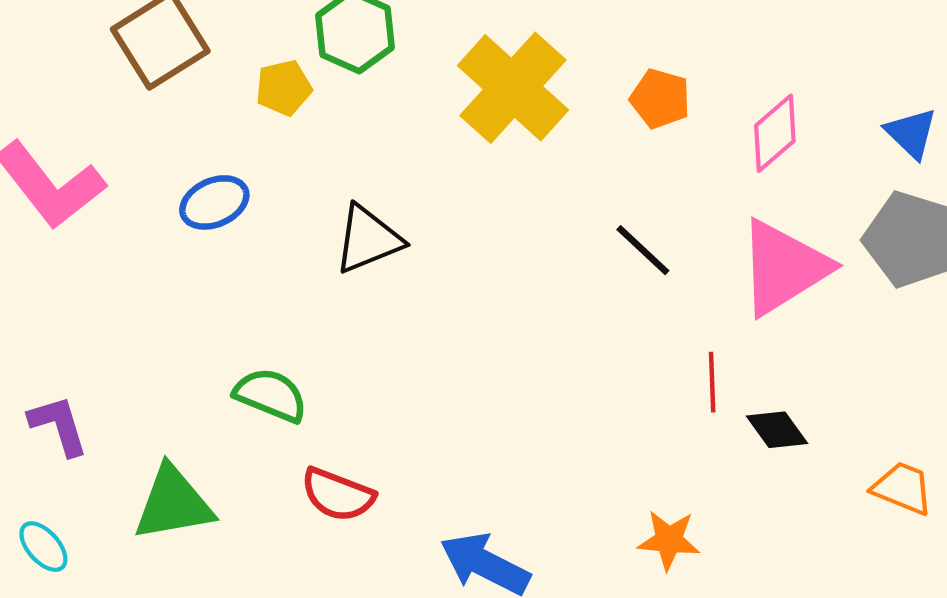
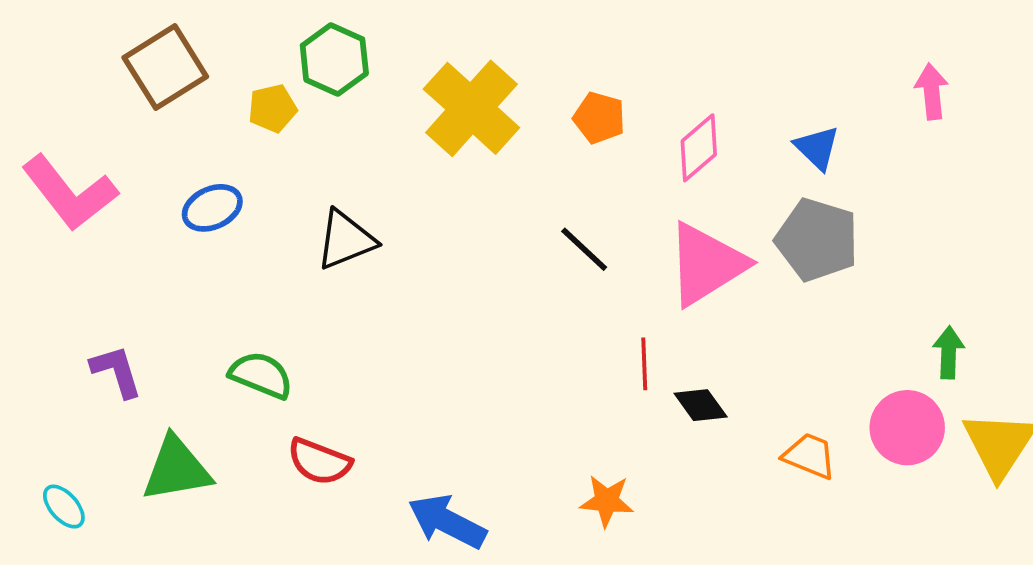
purple L-shape: (59, 425) -> (116, 371), moved

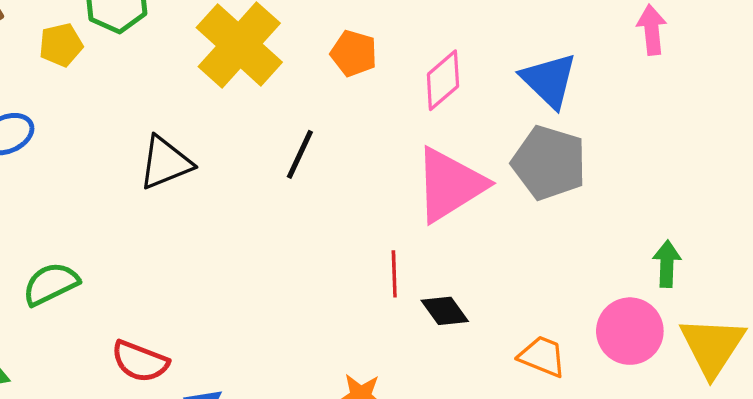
blue triangle: (817, 148) -> (549, 80), size x1.4
black triangle: (346, 240) -> (165, 163), moved
black line: (584, 249) -> (300, 154), moved, turned 72
green semicircle: (261, 375) -> (51, 284), turned -48
red semicircle: (319, 461) -> (140, 361), moved

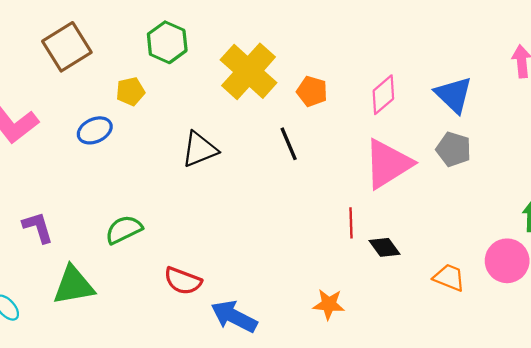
yellow pentagon: (61, 45) -> (130, 91), moved
orange pentagon: (354, 53) -> (312, 91), moved
black line: (300, 154) -> (289, 144), turned -48
gray pentagon: (549, 163) -> (454, 149), size x0.7

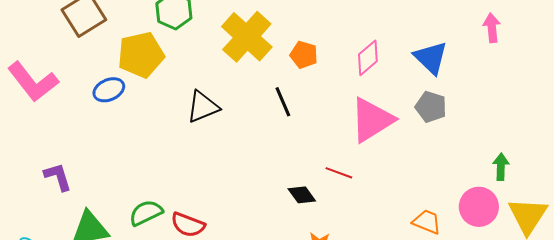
yellow pentagon: (130, 91) -> (141, 55), size x1.8
red line: (351, 223) -> (339, 173), turned -68
green semicircle: (124, 230) -> (146, 213), moved
black diamond: (384, 247) -> (302, 195), moved

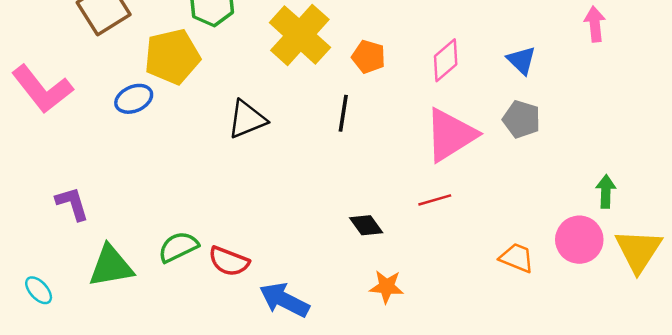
blue triangle: (431, 58) -> (521, 60), size x0.7
black line: (283, 102) -> (343, 113), turned 32
red line: (339, 173) -> (435, 200), moved, turned -36

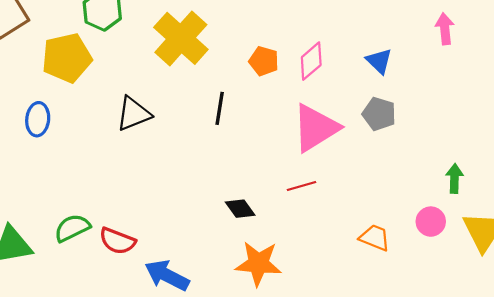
orange pentagon: (369, 57) -> (264, 61), moved
blue ellipse: (134, 99) -> (38, 119), moved, turned -60
pink circle: (579, 240) -> (431, 222), size x0.7
orange star: (387, 287) -> (258, 264), size x1.5

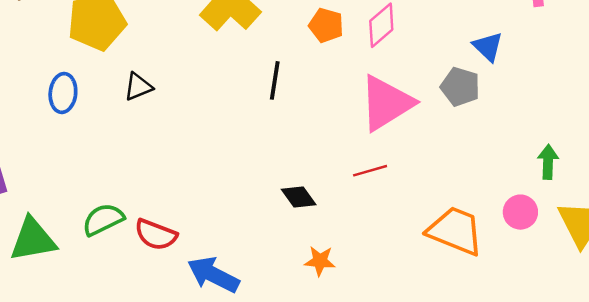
blue triangle: (379, 61) -> (488, 47), moved
black triangle: (134, 114) -> (138, 87), moved, size x0.7
orange trapezoid: (375, 238) -> (455, 231), size x1.6
orange star: (258, 264) -> (320, 261), size x0.6

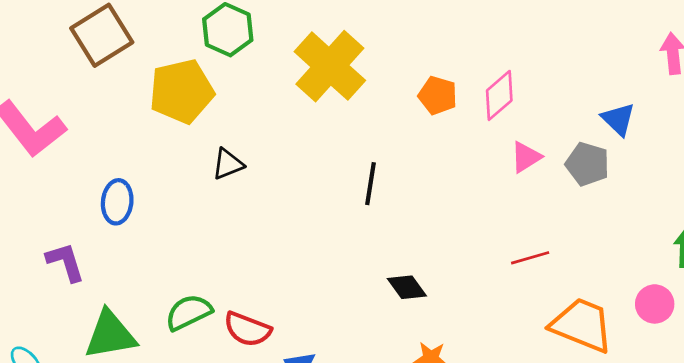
black line: (275, 80) -> (371, 184), moved
blue ellipse: (63, 93) -> (117, 202), moved
pink triangle: (386, 103) -> (526, 157), moved, size x0.5
red line: (370, 171) -> (530, 258), moved

